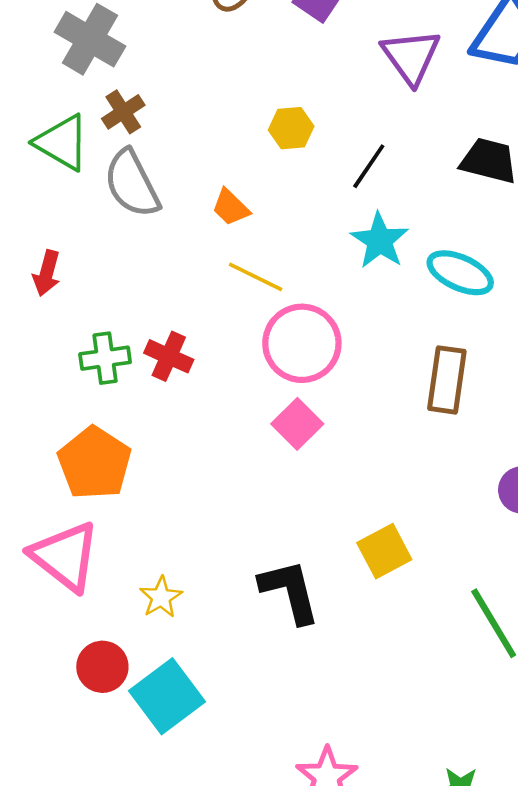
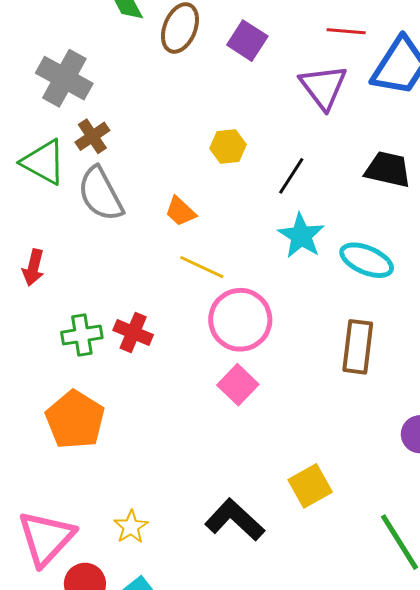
pink triangle: (65, 556) -> (46, 538), moved, turned 36
black L-shape: (290, 591) -> (235, 520), turned -32

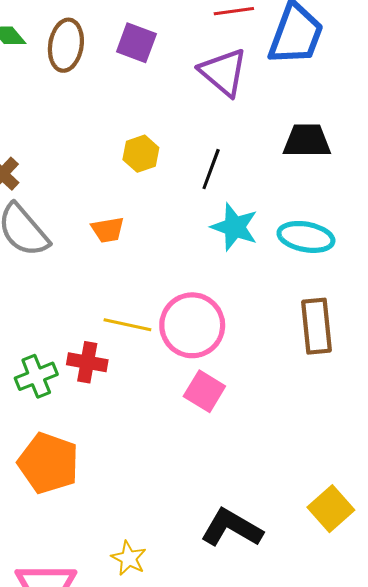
orange trapezoid: (180, 211) -> (108, 230), turned -40
yellow line: (202, 267) -> (127, 325), moved
yellow square: (310, 486) -> (331, 509), moved

